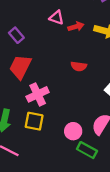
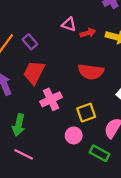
red semicircle: (79, 66) -> (91, 72), size x1.6
yellow square: (34, 121) -> (86, 113), moved, turned -30
pink circle: (73, 131) -> (74, 135), moved

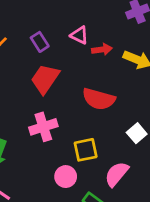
purple rectangle: (30, 42) -> (40, 42), moved
red trapezoid: (34, 73) -> (45, 79), moved

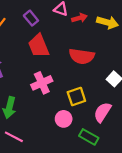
red trapezoid: (45, 79) -> (39, 46), turned -50

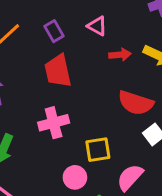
red arrow: (79, 18) -> (120, 55), moved
red semicircle: (82, 56) -> (136, 103), moved

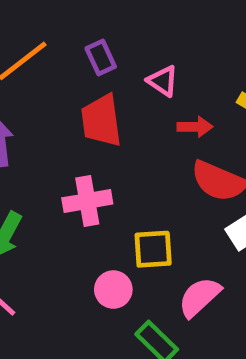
pink triangle: (97, 26) -> (163, 81), moved
red arrow: (120, 55) -> (195, 127), moved

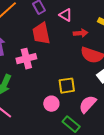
pink cross: (87, 201) -> (26, 59), moved

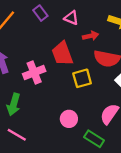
red trapezoid: (41, 33) -> (62, 54), moved
yellow square: (67, 86) -> (82, 78), moved

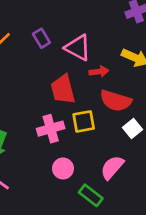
pink triangle: (71, 18) -> (78, 48), size x1.5
pink cross: (34, 72) -> (51, 129), moved

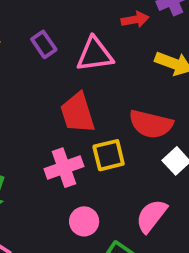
pink triangle: (78, 48) -> (95, 54), turned -32
red arrow: (99, 72) -> (135, 20), moved

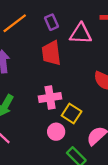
red trapezoid: (77, 113) -> (51, 53), moved
yellow square: (109, 155) -> (72, 113), moved, turned 36

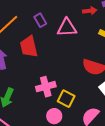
red trapezoid: (51, 53) -> (29, 47), moved

